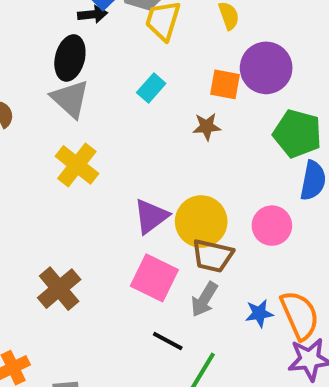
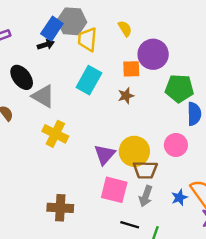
black ellipse: (70, 58) -> (22, 77), moved, turned -40
cyan rectangle: (151, 88) -> (89, 80), size x1.6
brown cross: (59, 289) -> (60, 208), turned -35

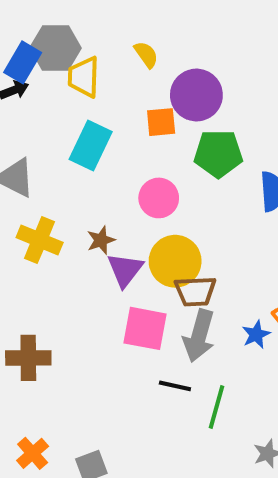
green pentagon: (179, 88) -> (218, 153), moved
brown star: (126, 96) -> (101, 240), moved
pink circle: (176, 145) -> (159, 198), moved
gray arrow: (146, 196) -> (199, 336), size x1.4
brown cross: (60, 208) -> (28, 358), moved

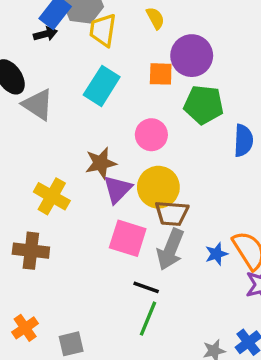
yellow cross: (40, 240) -> (52, 196), moved
brown star: (101, 240) -> (101, 163), size x1.4
green line: (217, 407) -> (148, 319), moved

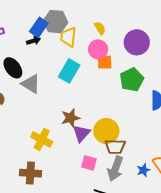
purple circle: (192, 56) -> (137, 42), moved
green pentagon: (204, 105) -> (132, 80), turned -30
pink circle: (151, 135) -> (98, 49), moved
pink square: (128, 238) -> (89, 163), size x0.7

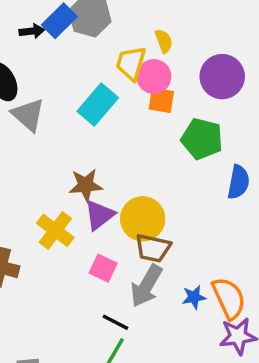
yellow trapezoid: (68, 37) -> (131, 63), moved
black arrow: (34, 41) -> (32, 31), moved
green pentagon: (132, 80) -> (202, 139), turned 30
yellow cross: (42, 139) -> (55, 230), moved

